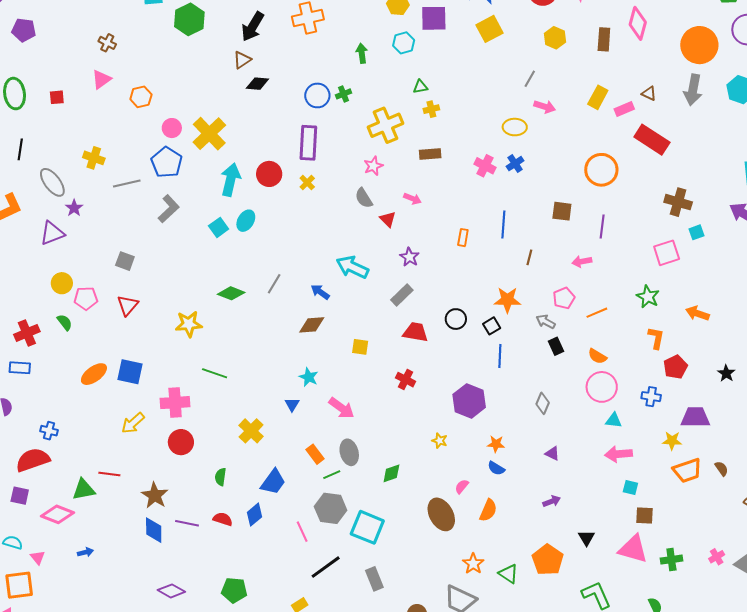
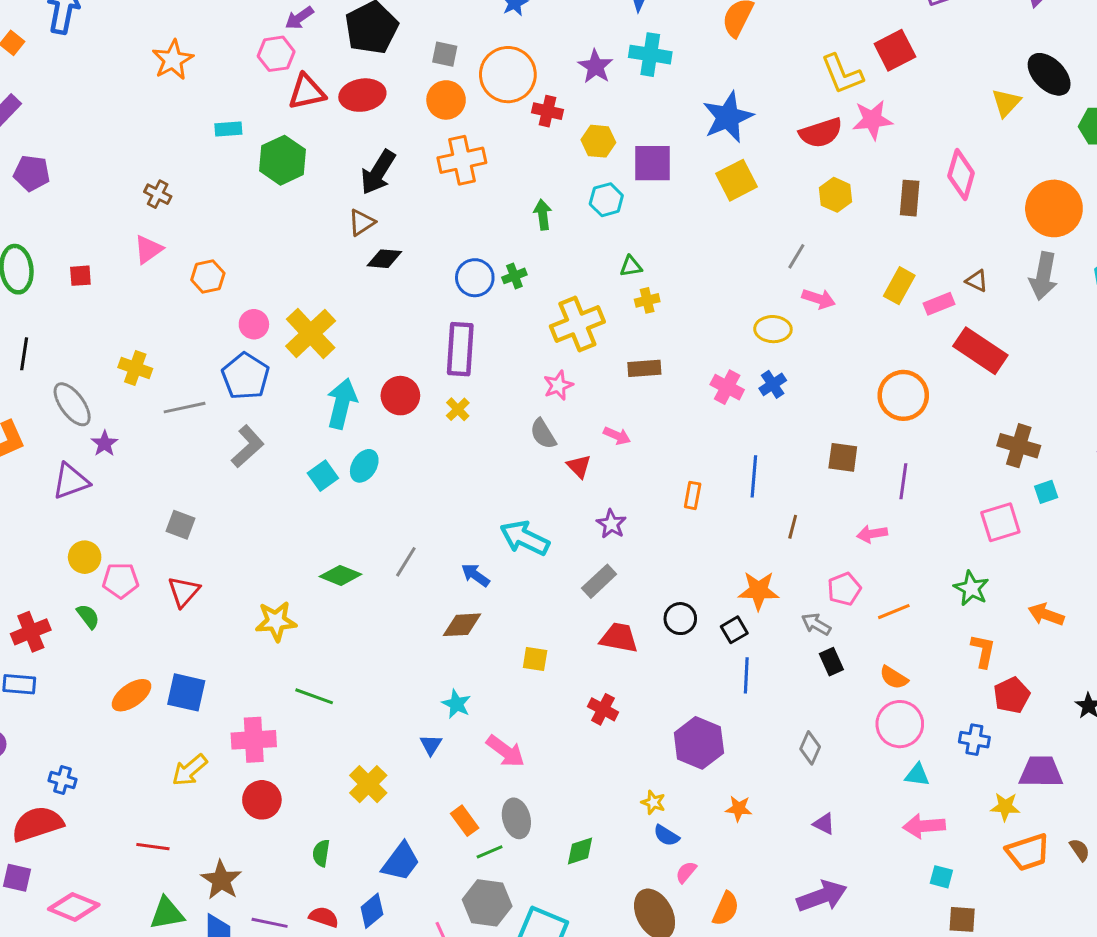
blue semicircle: (496, 468) -> (666, 836), moved
green triangle: (84, 490) -> (167, 913), moved
purple arrow: (552, 501) -> (822, 896), size x1.8

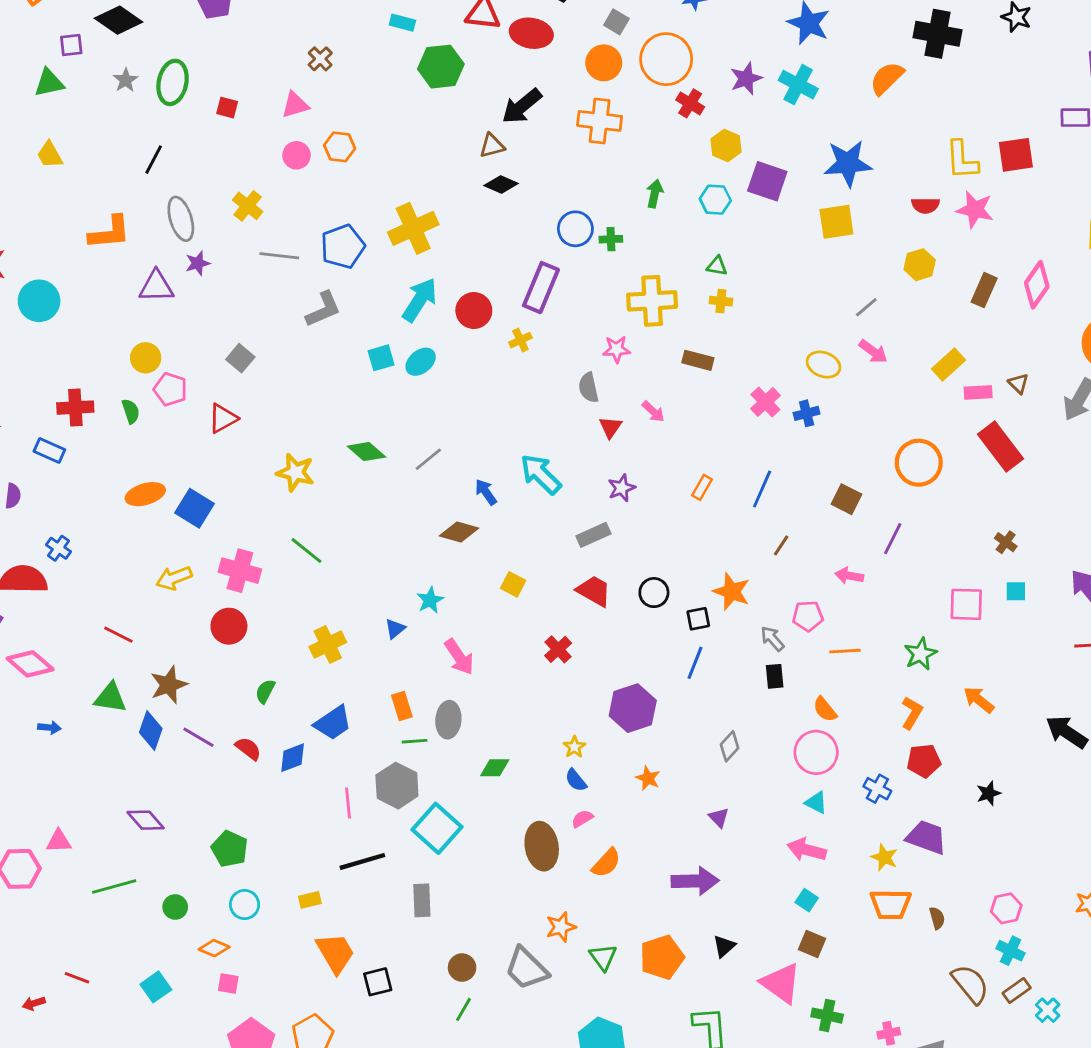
red semicircle: (821, 133) -> (925, 205), size x0.7
pink circle: (254, 324) -> (296, 155), moved
brown cross: (1019, 446) -> (1006, 542), size x0.6

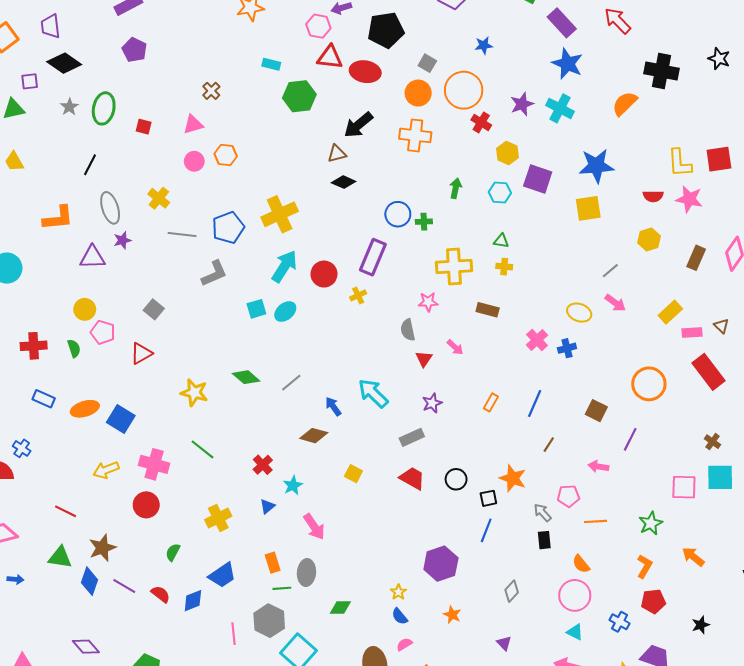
blue rectangle: (49, 450) -> (44, 399), moved
cyan square: (1016, 591) -> (720, 477), size x1.8
red cross: (558, 649) -> (263, 465), moved

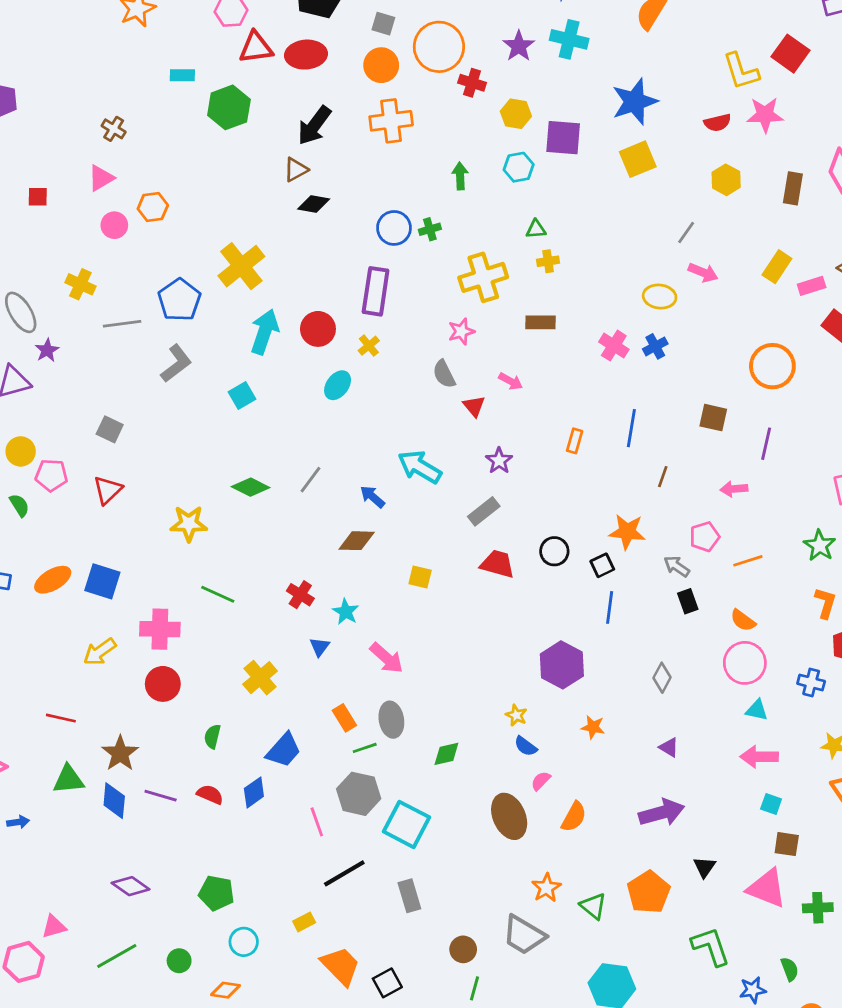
red square: (719, 159) -> (791, 54), turned -32
cyan ellipse: (285, 312) -> (338, 385), moved

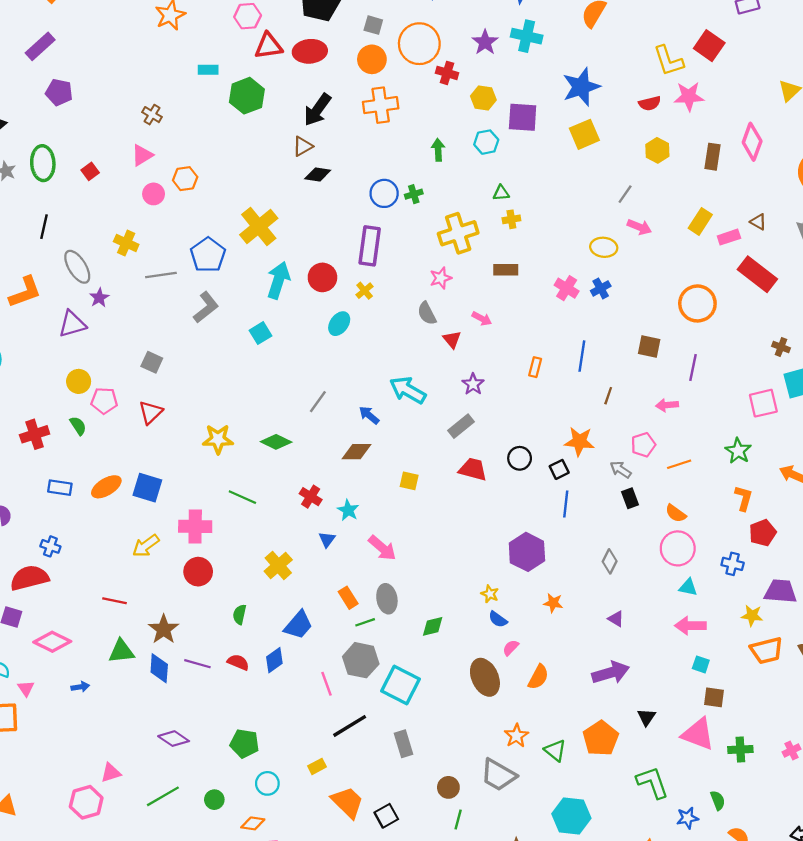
red square: (38, 197) -> (90, 171), turned -36
green diamond: (251, 487) -> (276, 442), moved

